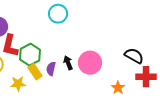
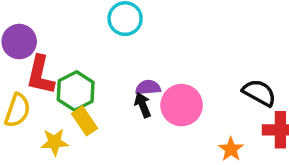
purple semicircle: (51, 69) -> (148, 87), moved, turned 72

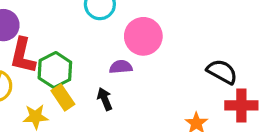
black arrow: (143, 105) -> (105, 99), moved
pink circle: (182, 105) -> (143, 36), moved

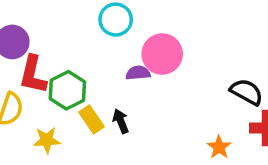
purple semicircle: (121, 67) -> (138, 73), moved
yellow rectangle: (63, 97) -> (92, 119), moved

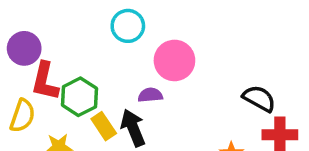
purple semicircle: (138, 73) -> (150, 95), moved
black arrow: (121, 121) -> (133, 128), size x1.5

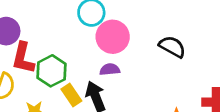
pink circle: (174, 60) -> (113, 37), moved
black semicircle: (259, 98) -> (172, 47), moved

